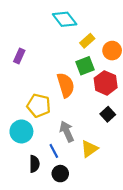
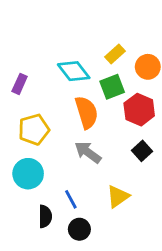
cyan diamond: (65, 19) -> (74, 71), moved
purple rectangle: (19, 56) -> (20, 84), moved
yellow pentagon: (39, 106) -> (34, 130), moved, turned -30
gray arrow: (67, 131) -> (88, 152), moved, turned -30

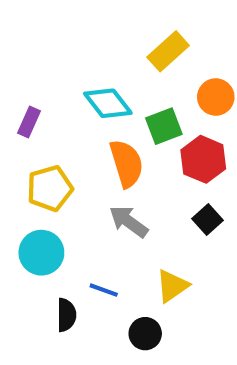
yellow rectangle: (115, 54) -> (168, 51), moved, size x1.4
blue line: (71, 199) -> (104, 290), turned -42
black circle: (79, 229) -> (145, 334), moved

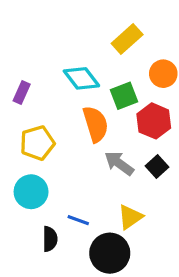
gray arrow: (129, 222) -> (119, 163), moved
black circle: (145, 334) -> (110, 253), size x1.6

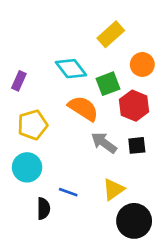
orange semicircle: (96, 124) -> (83, 108), turned -40
black square: (157, 167) -> (137, 145), turned 36
black circle: (110, 253) -> (134, 221), moved

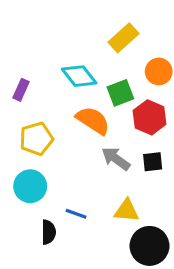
yellow triangle: (113, 189) -> (127, 211), turned 40

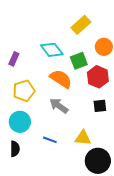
gray arrow: (116, 159) -> (59, 106), moved
black semicircle: (49, 232) -> (15, 149), moved

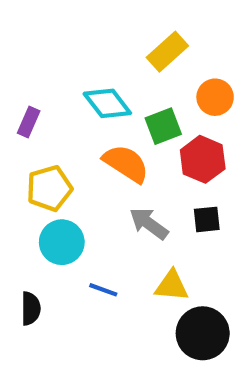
gray arrow: (59, 106) -> (149, 224), moved
cyan circle: (20, 122) -> (62, 242), moved

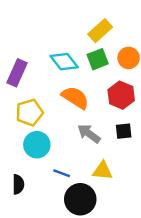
purple rectangle: (29, 122) -> (17, 73), size x1.5
green square: (163, 126) -> (98, 59), moved
black circle: (203, 333) -> (80, 199), moved

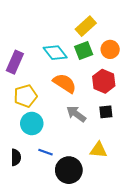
yellow triangle: (103, 171) -> (98, 150), moved
blue line: (62, 173) -> (46, 152), moved

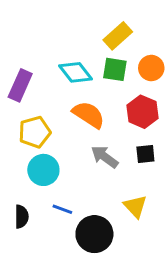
green square: (84, 50) -> (115, 69), turned 30
yellow triangle: (98, 150) -> (135, 206), turned 42

